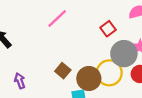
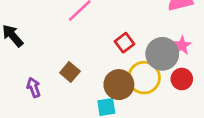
red square: (108, 29) -> (124, 43), moved
brown square: (63, 71) -> (70, 72), moved

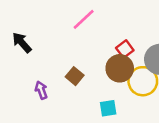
brown circle: (119, 85) -> (120, 68), moved

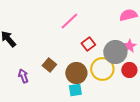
pink line: (84, 19) -> (69, 21), moved
brown circle: (120, 68) -> (76, 73), moved

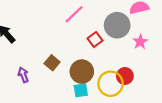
gray circle: (115, 52) -> (117, 25), moved
yellow circle: (102, 69) -> (111, 84), moved
red circle: (129, 70) -> (125, 76), moved

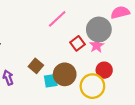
pink star: (140, 42) -> (97, 46), moved
red circle: (125, 76) -> (104, 70), moved
cyan square: (81, 90) -> (51, 81), moved

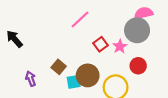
gray circle: (99, 29) -> (137, 30), moved
red circle: (104, 70) -> (138, 66), moved

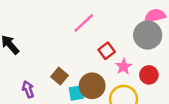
pink star: (120, 46) -> (124, 66), moved

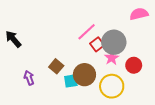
pink line: (84, 23) -> (87, 32), moved
gray circle: (148, 35) -> (114, 42), moved

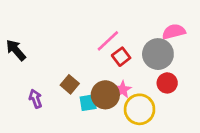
pink semicircle: (139, 14) -> (174, 32), moved
gray circle: (114, 42) -> (158, 54), moved
pink star: (112, 58) -> (122, 90), moved

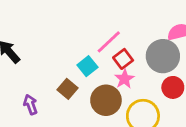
pink star: (122, 90) -> (124, 79), moved
cyan square: (88, 103) -> (87, 66), moved, turned -30

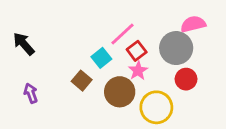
purple arrow: (30, 105) -> (31, 93), moved

